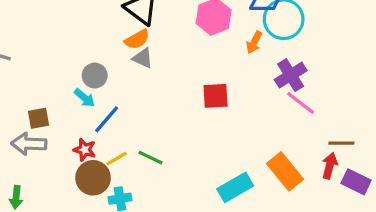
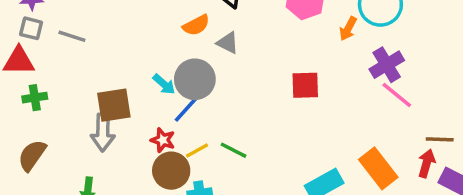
orange semicircle: (137, 39) -> (196, 25), moved
gray circle: (95, 76) -> (195, 79), moved, size x1.5
brown square: (39, 118) -> (114, 105), size x1.5
gray arrow: (29, 144) -> (103, 132), turned -92

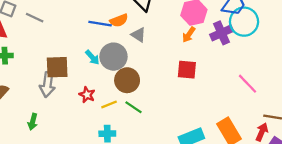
orange arrow: (348, 29) -> (189, 35), moved
purple cross: (387, 65) -> (222, 33), moved
blue line: (187, 108) -> (100, 24), moved, turned 50
brown circle: (171, 171) -> (127, 80), moved

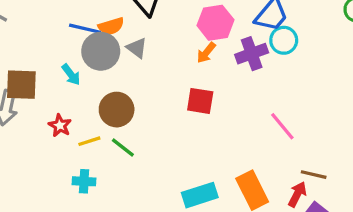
cyan circle: (244, 22) -> (284, 40), size x0.7
gray circle: (113, 57) -> (101, 51), moved

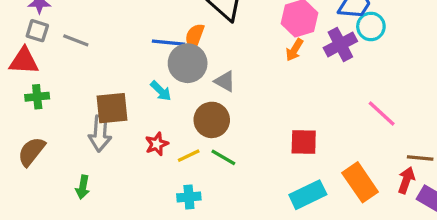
orange semicircle: (111, 26) -> (195, 36), turned 135
gray triangle: (137, 48) -> (225, 81), moved
red square: (200, 101) -> (304, 142), moved
red star: (60, 126) -> (157, 144), turned 30

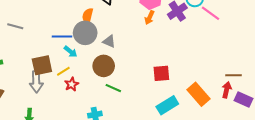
blue line: (168, 43) -> (62, 36), moved
pink line: (382, 114) -> (210, 13), moved
yellow line: (189, 156) -> (63, 71), moved

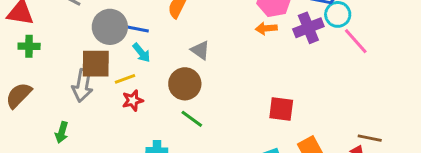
orange arrow: (150, 18) -> (266, 28), turned 48
gray circle: (85, 33) -> (110, 27), moved
red square: (161, 73) -> (281, 109), moved

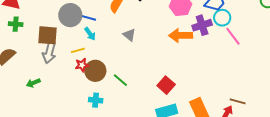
orange arrow: (266, 28) -> (181, 35), moved, size x1.6
brown square: (96, 64) -> (47, 35), moved
brown circle: (185, 84) -> (95, 71), moved
red square: (281, 109) -> (166, 85), moved, turned 30
green arrow: (62, 132) -> (33, 83), turned 48

